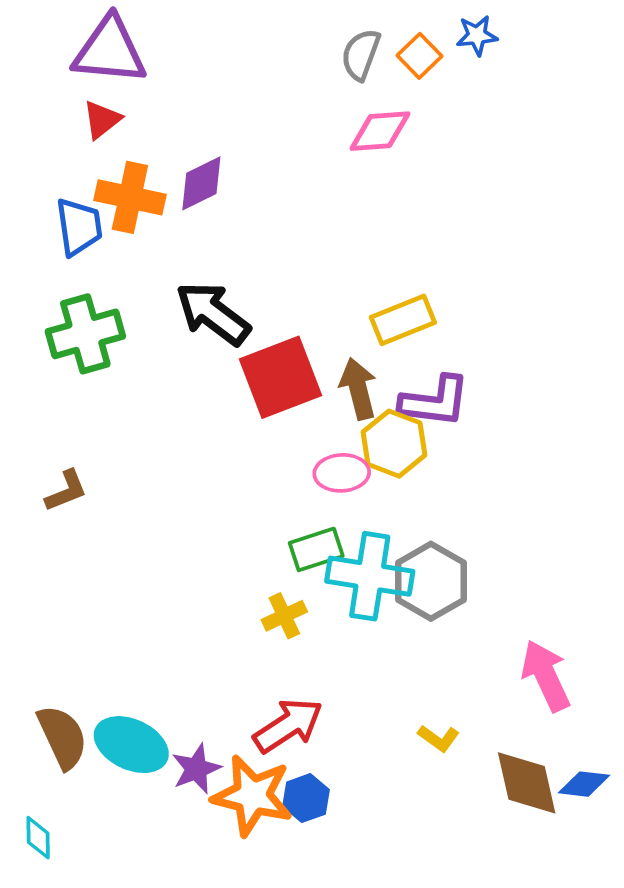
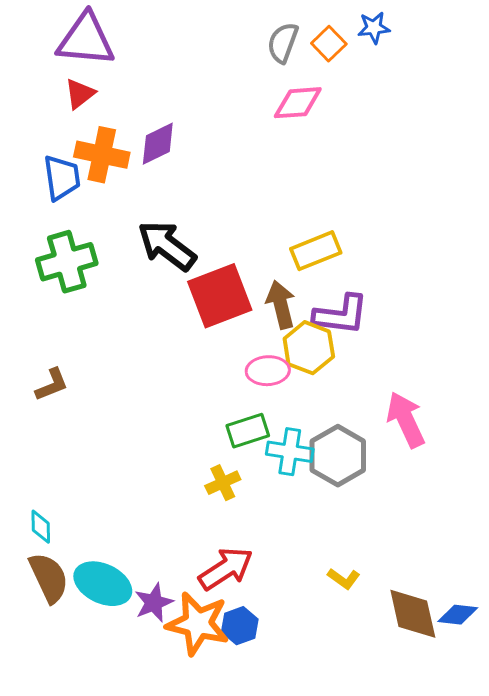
cyan cross: (370, 576) -> (290, 452), size x0.7
pink arrow: (546, 676) -> (406, 420), moved
cyan diamond: (38, 838) -> (41, 527), moved

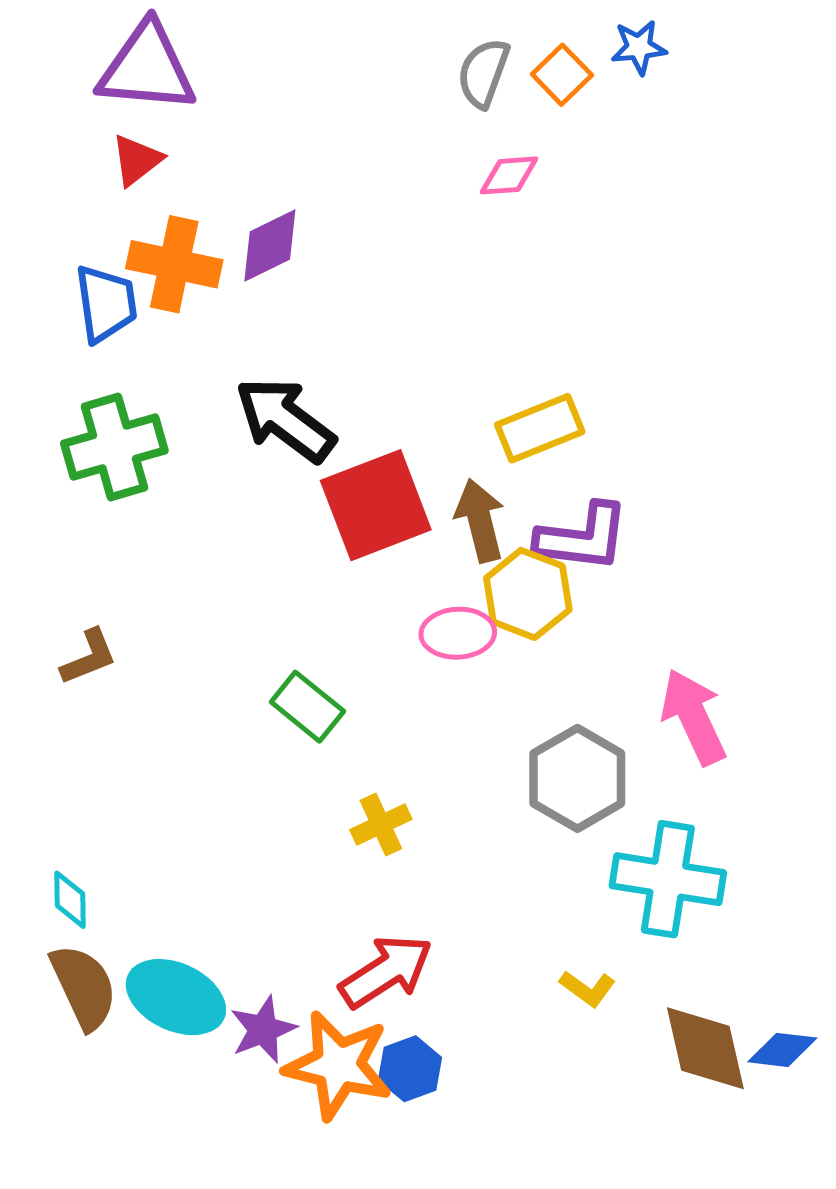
pink diamond: (298, 103) -> (509, 175), size x0.7
green rectangle: (248, 431) -> (307, 707), moved, turned 57
cyan cross: (290, 452) -> (668, 879), moved, size x1.4

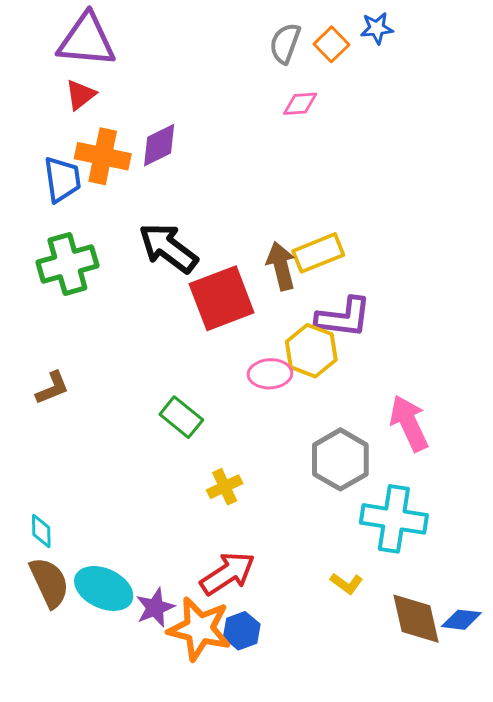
brown arrow: (480, 520) -> (281, 266), moved

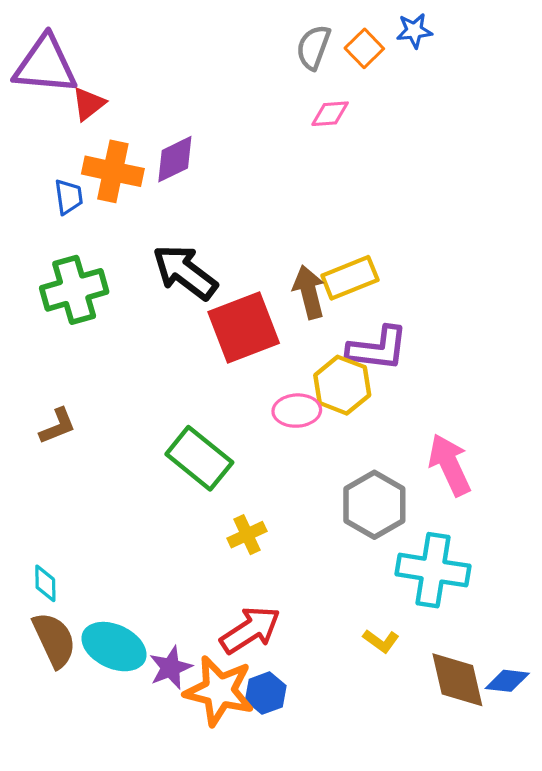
purple triangle: (87, 40) -> (45, 65), moved
blue trapezoid: (62, 179) -> (69, 197), size x0.7
green rectangle: (181, 417) -> (199, 458), size x1.4

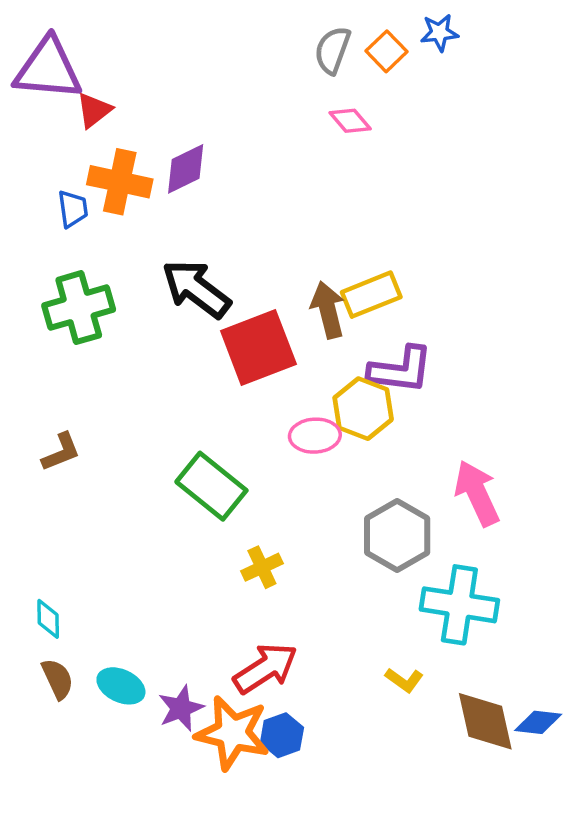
pink diamond: (330, 114) -> (350, 121), turned 54
brown semicircle: (54, 640) -> (58, 679), size x0.7
cyan ellipse: (114, 647) -> (121, 686), size x0.7

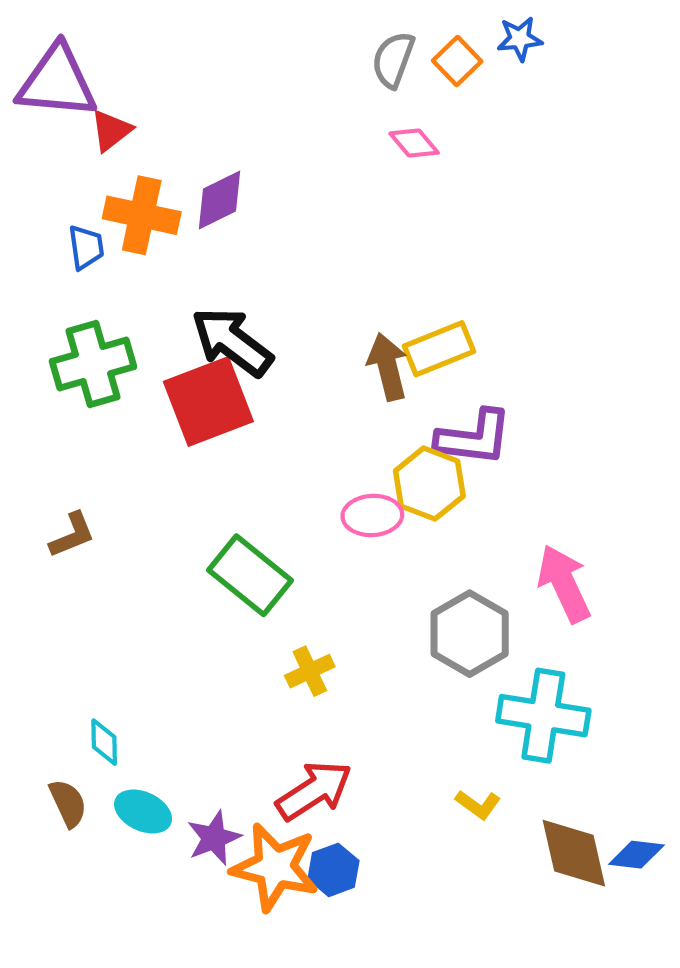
red square: (258, 347) -> (208, 402), moved
cyan diamond: (48, 619) -> (104, 742), moved

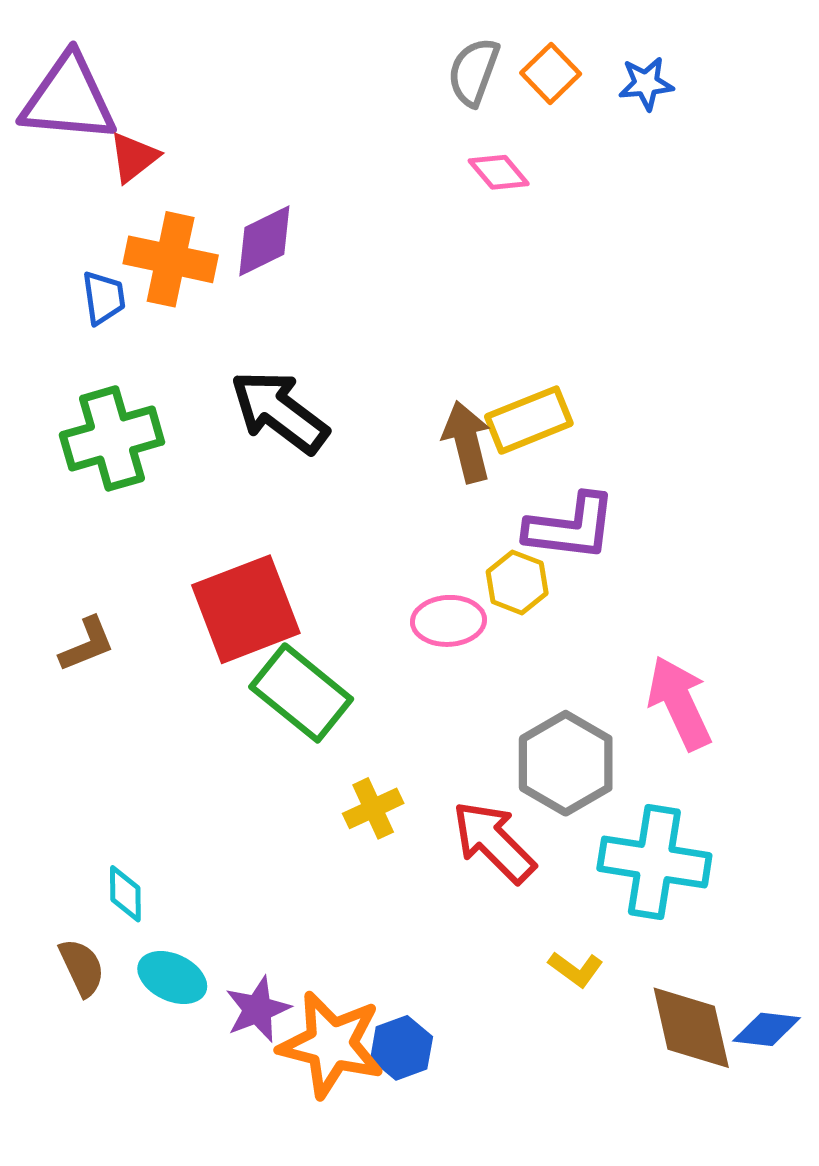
blue star: (520, 39) -> (646, 84), moved
red square: (208, 402) -> (246, 609), moved
yellow hexagon: (429, 484) -> (517, 582), size x0.7
red arrow: (314, 791) -> (494, 842), moved, turned -102

